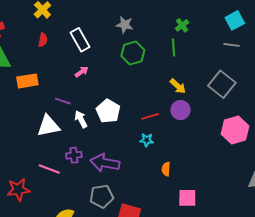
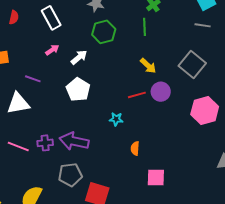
purple circle: (180, 110) -> (161, 92), moved
red line: (150, 116) -> (137, 95), moved
white arrow: (81, 119) -> (79, 57), moved, turned 78
purple cross: (74, 155) -> (45, 143), moved

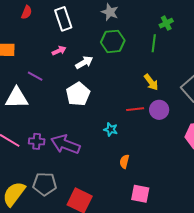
gray pentagon: (70, 175) -> (45, 184), moved

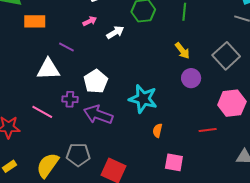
white pentagon: (78, 94) -> (96, 81), moved
red line: (135, 109) -> (208, 130), moved
cyan star: (111, 129) -> (143, 99), size x2.0
purple cross: (37, 141) -> (70, 99), moved

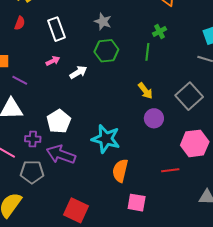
purple line: (66, 47) -> (20, 80), moved
orange semicircle: (157, 131) -> (120, 171), size x1.6
gray pentagon: (78, 155) -> (32, 172), moved

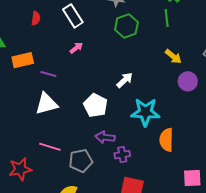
white arrow: (78, 72) -> (125, 80), moved
purple cross: (33, 139) -> (122, 155), moved
purple arrow: (61, 154) -> (105, 137), size x0.7
pink square: (137, 203) -> (192, 178), moved

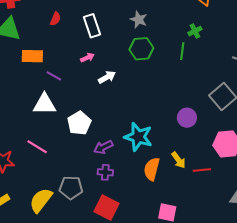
yellow arrow: (173, 56) -> (179, 160), moved
white arrow: (125, 80) -> (107, 77), moved
white pentagon: (95, 105) -> (79, 123), moved
purple arrow: (105, 137) -> (103, 147), moved, turned -48
gray pentagon: (81, 161) -> (71, 188), moved

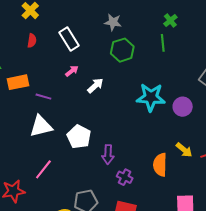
cyan star: (138, 137) -> (151, 97), moved
pink line: (37, 147) -> (43, 169), turned -70
purple arrow: (103, 147) -> (108, 154), turned -48
purple cross: (105, 172) -> (125, 177), moved, turned 35

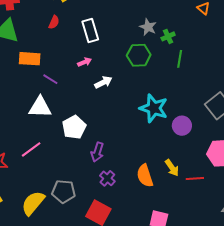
green cross: (170, 20) -> (168, 36), moved
gray star: (113, 22) -> (148, 27), moved
orange semicircle: (160, 165) -> (145, 176), turned -35

